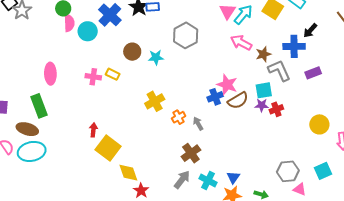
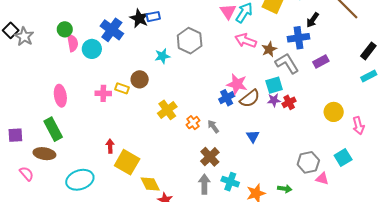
brown circle: (132, 52) -> (140, 79), moved
cyan star: (156, 57) -> (162, 56), moved
cyan ellipse: (32, 151) -> (80, 180), moved
blue triangle: (233, 177) -> (253, 136), moved
gray arrow: (182, 180) -> (204, 184), turned -30

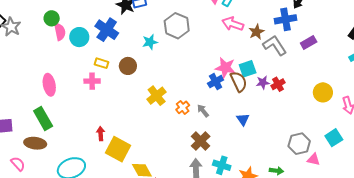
blue cross: (112, 30) -> (107, 30), moved
cyan square: (274, 85) -> (248, 69), moved
yellow rectangle: (122, 88) -> (102, 63), moved
brown semicircle: (250, 98) -> (239, 82), turned -75

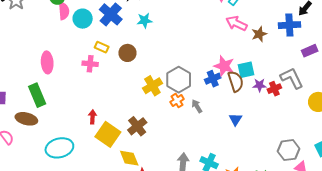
gray hexagon: (177, 26) -> (179, 80), moved
cyan star: (150, 42) -> (145, 20), moved
gray L-shape: (275, 45) -> (292, 78), moved
brown cross: (201, 141) -> (137, 126), moved

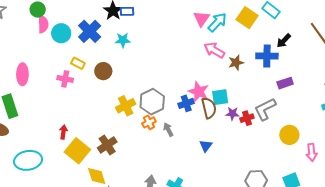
gray L-shape: (292, 78) -> (265, 109), turned -95

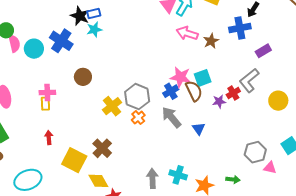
cyan star: (123, 40) -> (94, 29), moved
yellow rectangle: (78, 63) -> (45, 104), moved, turned 72
purple star: (232, 114) -> (219, 101), moved
gray arrow: (168, 130) -> (171, 117), moved, size x1.6
red arrow: (63, 132) -> (49, 138), moved

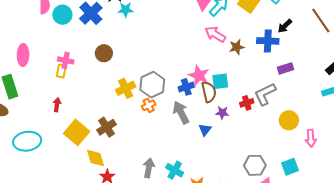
purple star: (219, 101) -> (222, 113), moved

